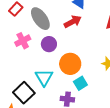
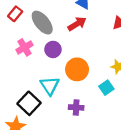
cyan square: (80, 83) -> (106, 88), moved

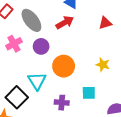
cyan square: (106, 88) -> (89, 93), moved, turned 32

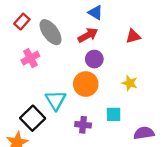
purple circle: (41, 46) -> (94, 59), moved

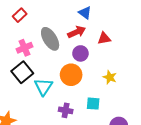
gray ellipse: (51, 32) -> (50, 39), moved
red triangle: (133, 36) -> (104, 38), moved
black square: (33, 118) -> (22, 72), moved

